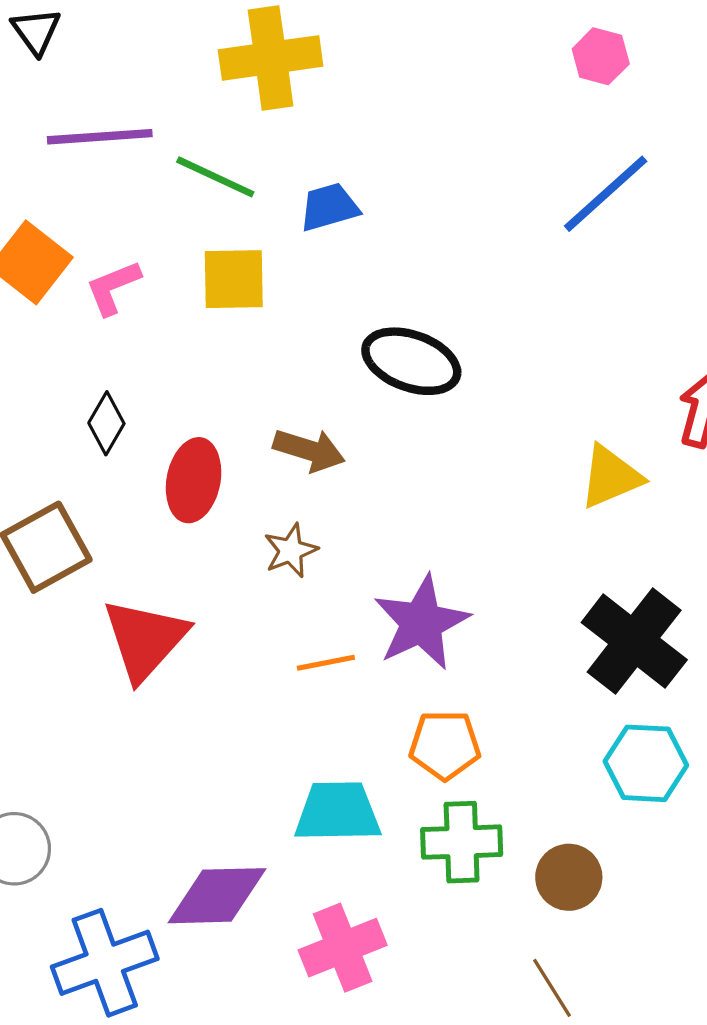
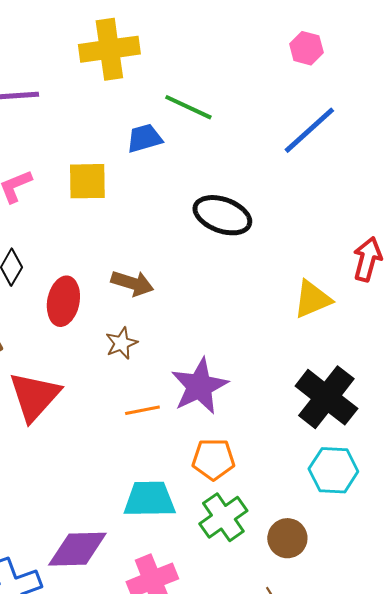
green line: (215, 177) -> (188, 107), moved
black ellipse: (411, 361) -> (222, 215), moved
green cross: (462, 842) -> (223, 517), turned -33

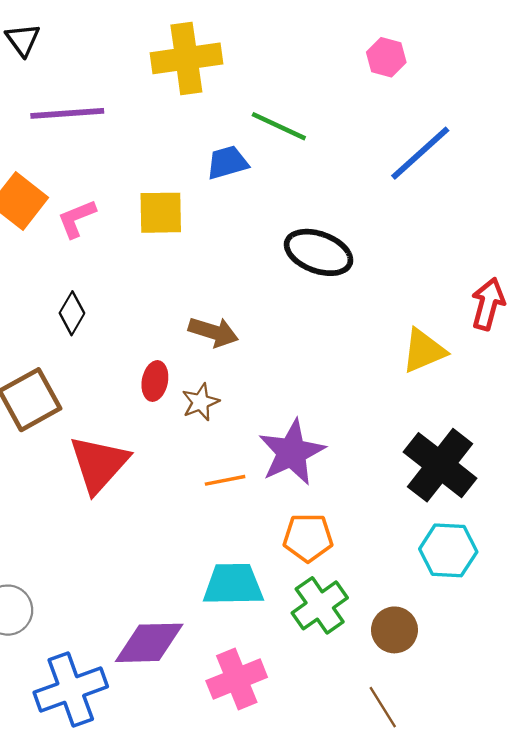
pink hexagon: (306, 48) -> (386, 57), moved
red ellipse: (63, 301) -> (155, 381), moved, size x0.7

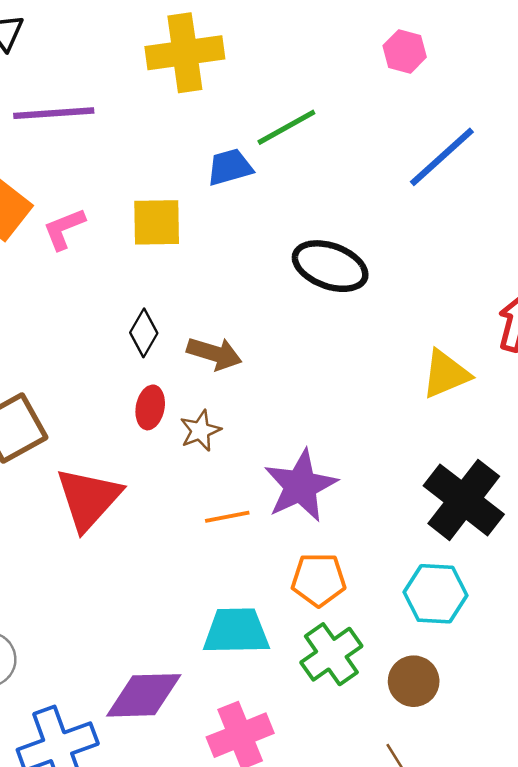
green line: (279, 126) -> (286, 127), turned -54
black diamond: (72, 313) -> (144, 333), moved
cyan hexagon: (448, 550) -> (435, 594), moved

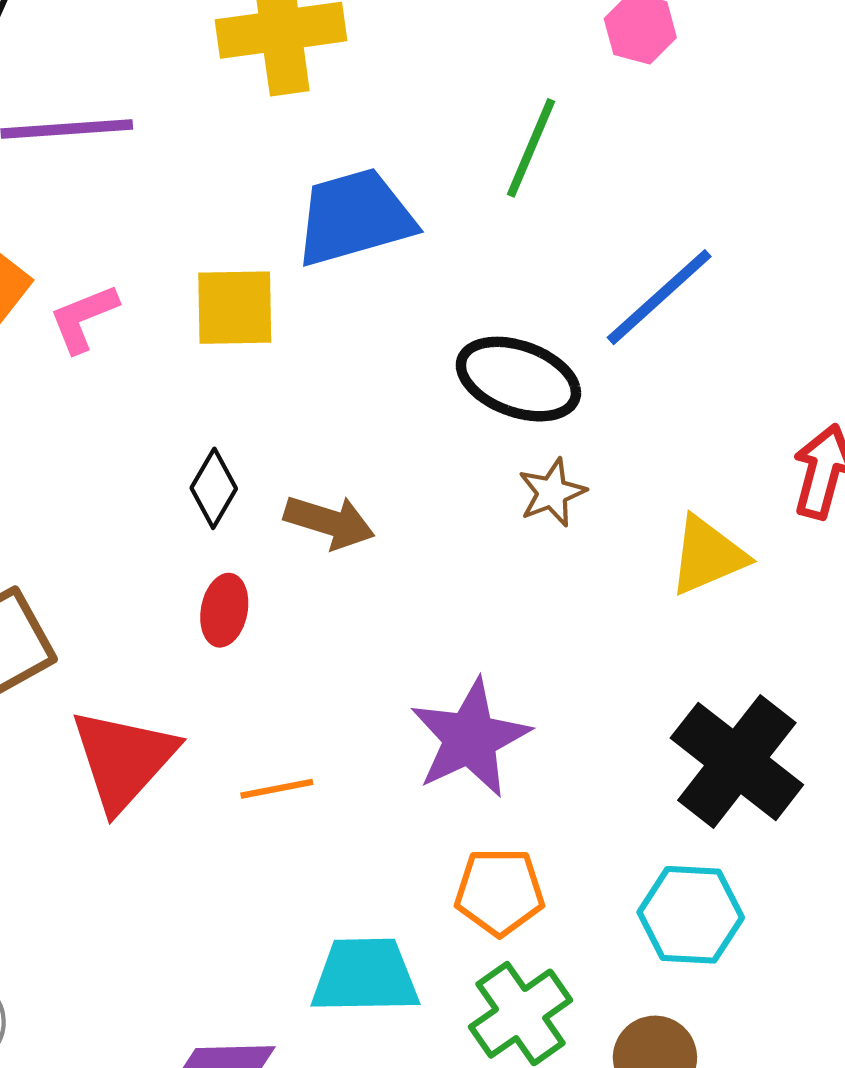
green line: (286, 127) -> (531, 148), moved, turned -38
blue line: (442, 157) -> (659, 297), moved
blue trapezoid: (230, 167) -> (355, 217), size x1.6
brown star: (200, 431) -> (552, 493), moved
orange line: (227, 517) -> (277, 789), moved

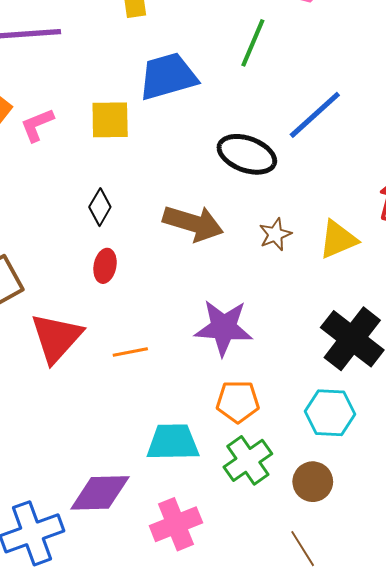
brown star: (552, 493) -> (275, 234), moved
brown arrow: (329, 522) -> (193, 223), moved, size x1.4
purple star: (470, 738) -> (224, 328), turned 30

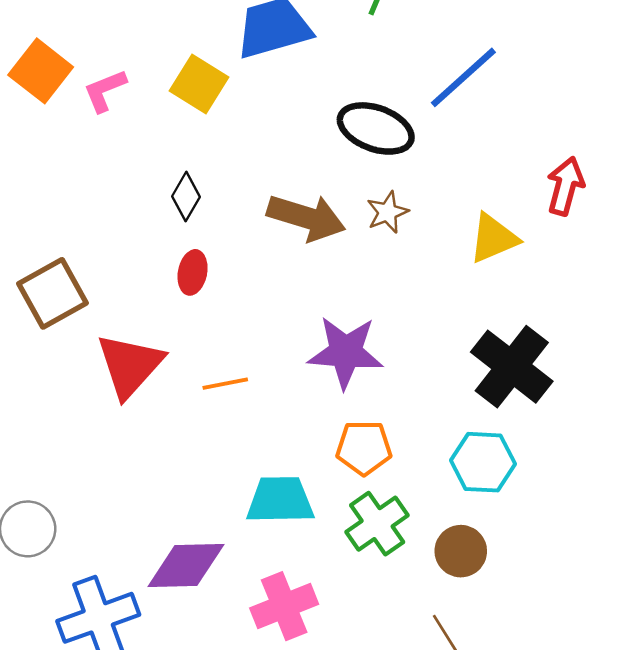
yellow square: (110, 120) -> (199, 84), turned 33
brown star: (275, 234) -> (387, 212), moved

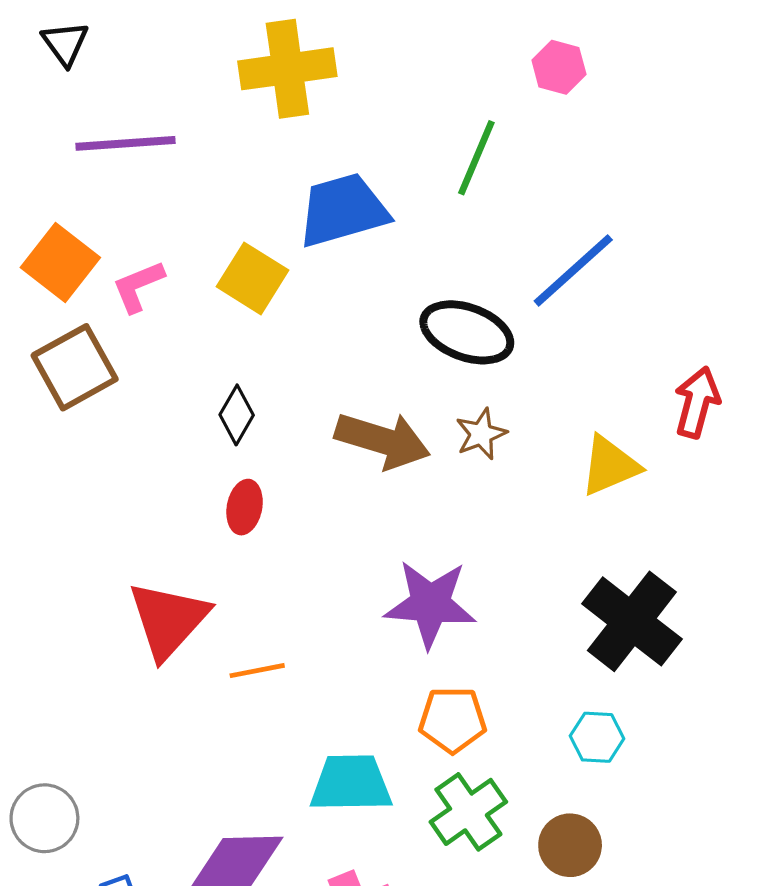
brown square: (53, 293) -> (75, 367), moved
orange line: (225, 384) -> (257, 671), moved
cyan hexagon: (483, 462) -> (597, 737), size x0.7

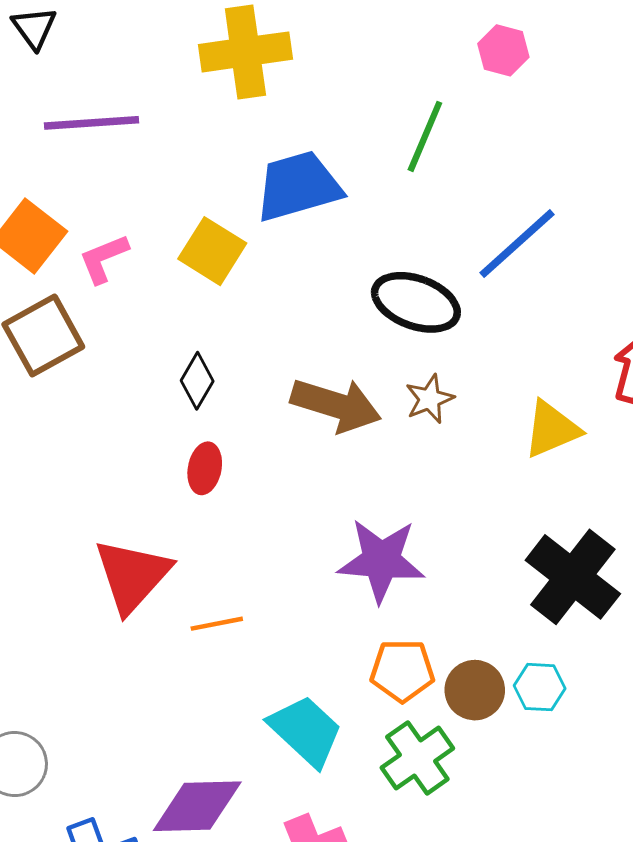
cyan trapezoid: (351, 783) -> (306, 731), turned 44
brown circle: (570, 845) -> (475, 690), moved

